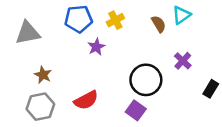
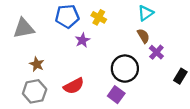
cyan triangle: (181, 15) -> (146, 13), moved
yellow cross: (115, 20) -> (99, 17), turned -32
brown semicircle: (159, 24) -> (143, 36), moved

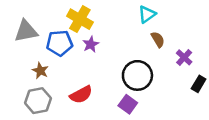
cyan triangle: (146, 13) -> (147, 14), moved
blue pentagon: (67, 16) -> (60, 43), moved
yellow cross: (99, 17) -> (80, 19), moved, size x1.5
purple cross: (156, 52) -> (184, 57), moved

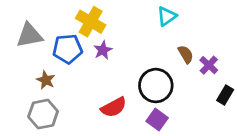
brown semicircle: (158, 39) -> (186, 54), moved
red semicircle: (81, 95) -> (114, 107), moved
purple square: (128, 104) -> (157, 119), moved

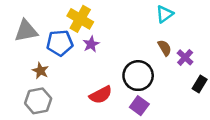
cyan triangle: (167, 16) -> (165, 14), moved

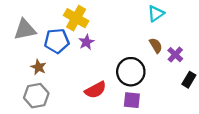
purple square: (139, 106) -> (132, 100), turned -30

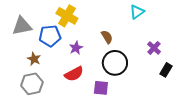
purple star: (86, 42) -> (76, 48), moved
brown semicircle: (156, 45) -> (107, 37), moved
red semicircle: (95, 90) -> (74, 74), moved
purple square: (132, 100) -> (101, 88), moved

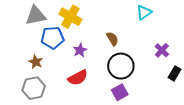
gray triangle: (22, 26) -> (36, 16), moved
purple square: (101, 88) -> (120, 92), moved, turned -35

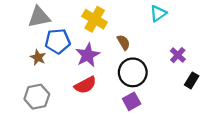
yellow cross: (70, 17) -> (95, 19), moved
purple star: (80, 50) -> (88, 55), size x1.5
brown star: (36, 62) -> (38, 57), moved

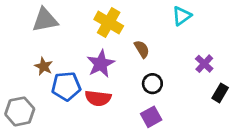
blue pentagon: (58, 41) -> (66, 86), moved
black circle: (133, 72) -> (152, 84), size x0.6
red semicircle: (85, 85) -> (98, 98), turned 35
gray hexagon: (37, 97) -> (20, 111), moved

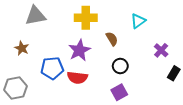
cyan triangle: (182, 16) -> (138, 21), moved
yellow cross: (109, 23) -> (86, 18), turned -30
brown star: (44, 66) -> (22, 48), moved

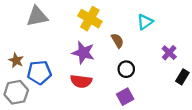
yellow cross: (86, 18) -> (90, 19), turned 30
brown star: (22, 48) -> (16, 60), moved
purple star: (79, 50) -> (83, 53), turned -30
blue pentagon: (52, 68) -> (39, 72), moved

